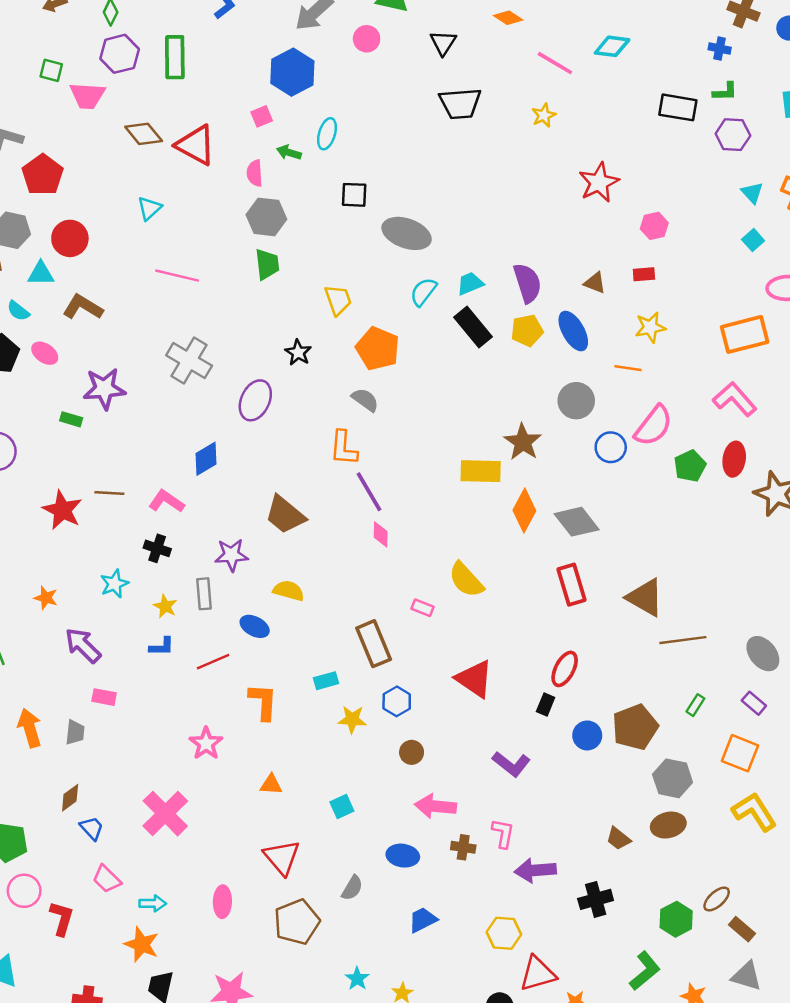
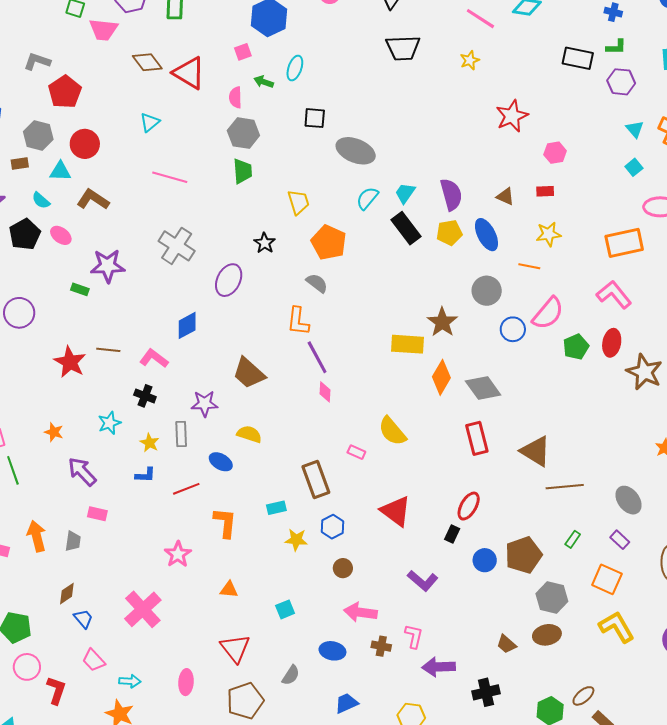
cyan trapezoid: (470, 284) -> (405, 193), turned -35

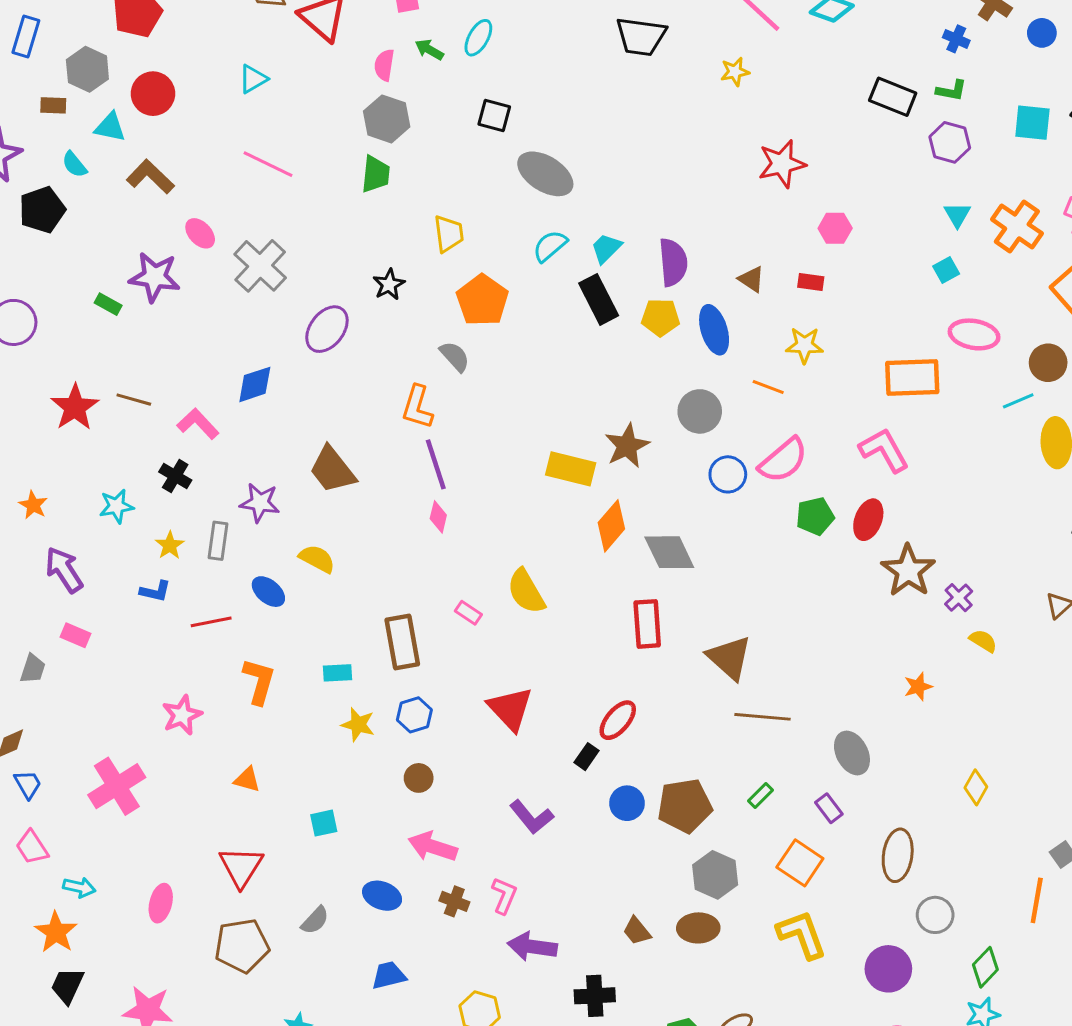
pink ellipse: (61, 235) -> (200, 233), moved

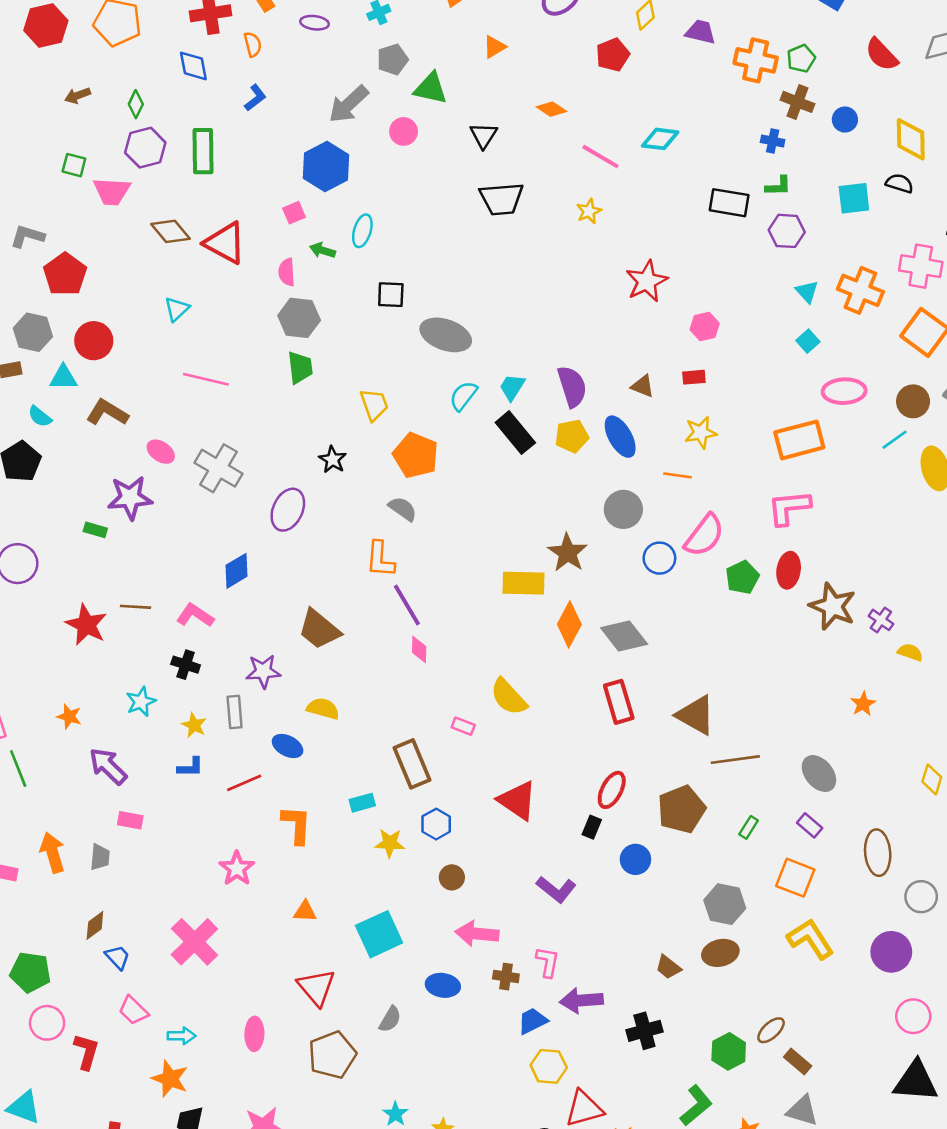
pink L-shape: (884, 450) -> (789, 508), turned -54
brown pentagon: (685, 806) -> (681, 809), moved
cyan square: (324, 823) -> (379, 934), size x1.8
blue trapezoid: (389, 975) -> (533, 1021), moved

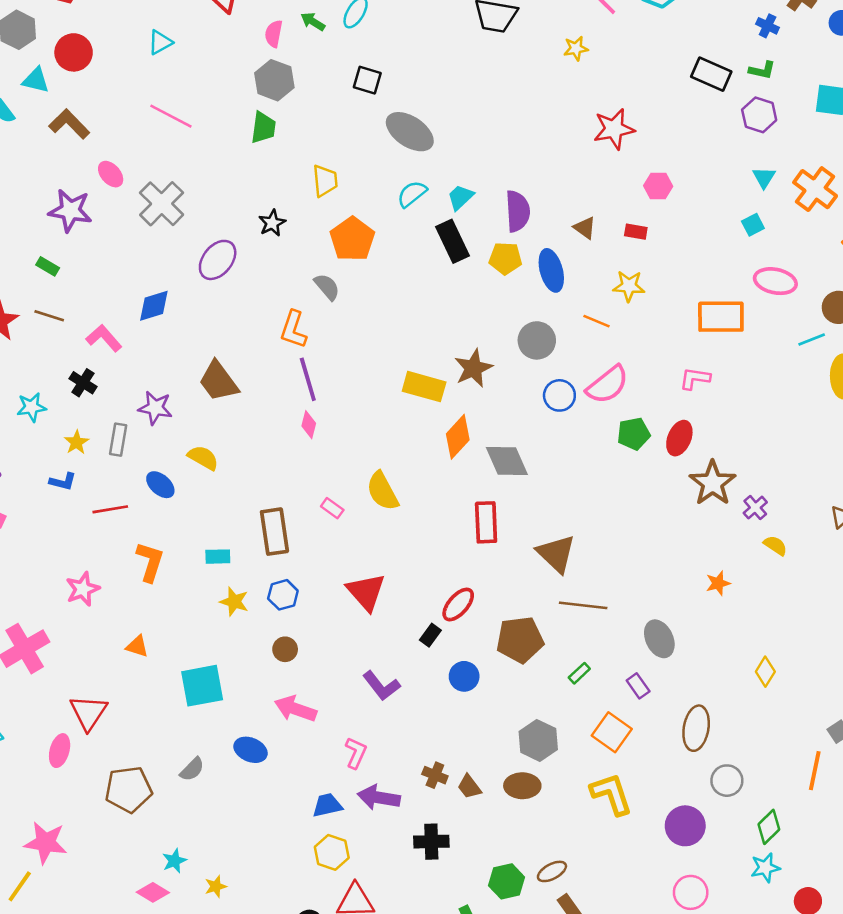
pink L-shape: (789, 508) -> (695, 379), size x0.7
green rectangle: (95, 530) -> (48, 266), moved
brown cross: (506, 977) -> (435, 775), moved
red triangle: (316, 987) -> (89, 712), moved

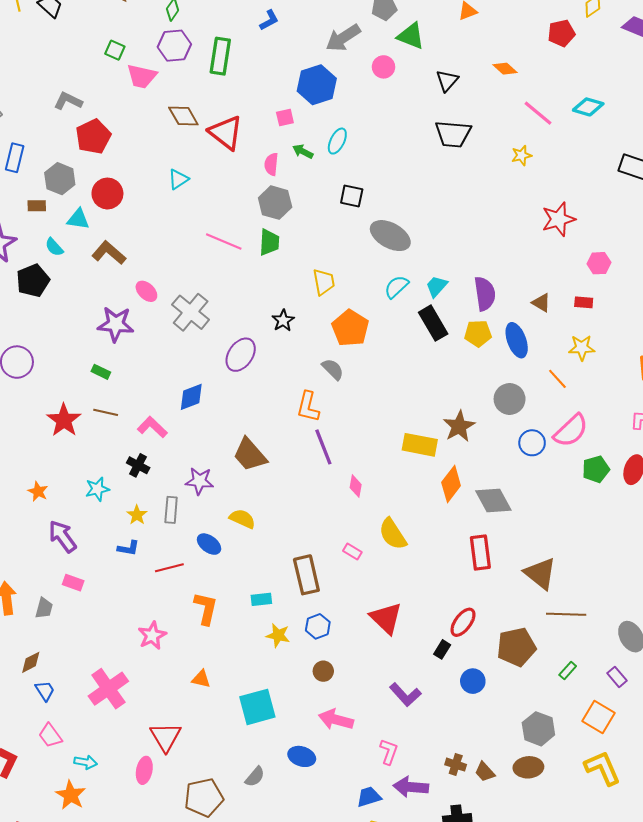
pink line: (171, 116) -> (224, 241), moved
orange line: (596, 321) -> (557, 379), turned 30
pink diamond: (309, 425) -> (356, 486), moved

